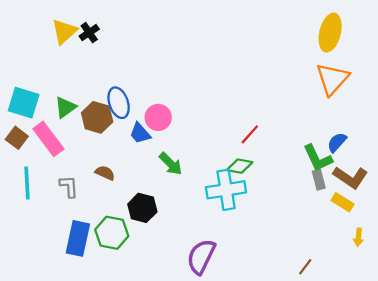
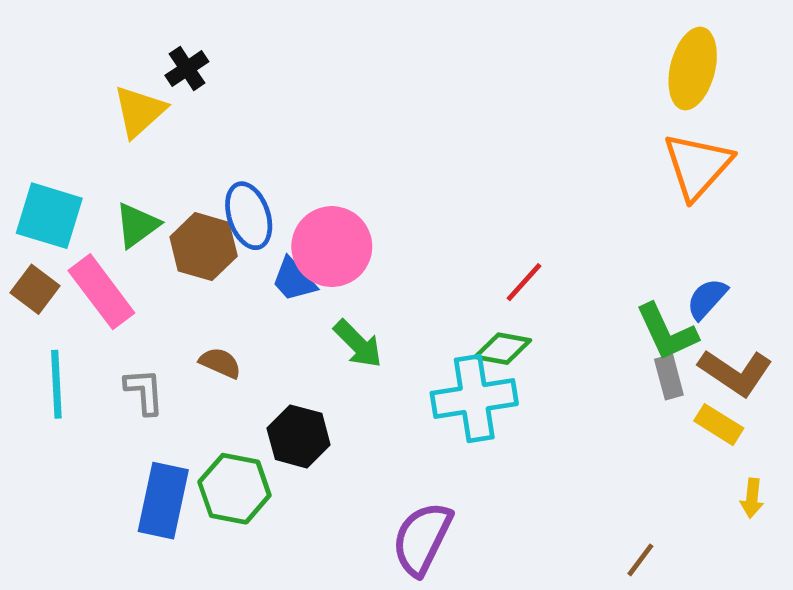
yellow triangle: (64, 31) -> (139, 111), moved
pink circle: (158, 117) -> (332, 247), size x1.4

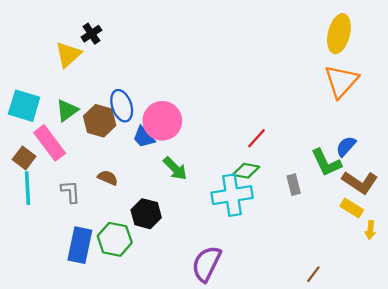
brown square: (35, 289) -> (24, 158), moved
gray rectangle: (669, 377) -> (294, 185), moved
yellow arrow: (752, 498) -> (370, 230), moved

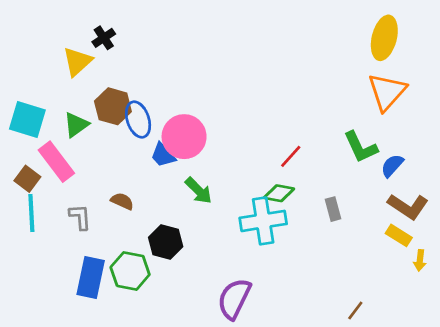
brown hexagon: (100, 121) -> (113, 106), moved
green L-shape: (326, 163) -> (361, 147), moved

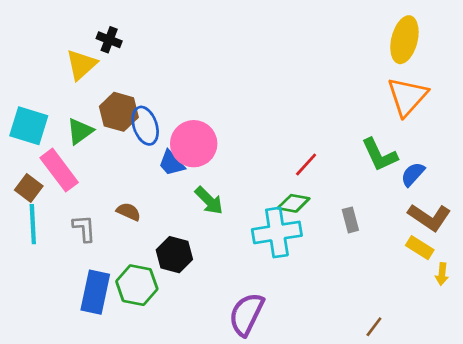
black cross: (104, 38) -> (109, 40), turned -35

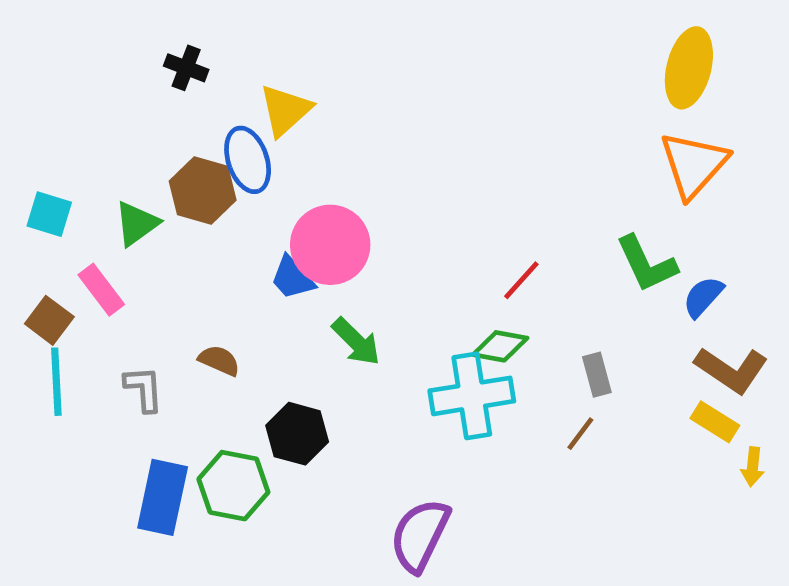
yellow triangle: (81, 65) -> (285, 110), moved
cyan square: (29, 126) -> (49, 214), size x0.7
blue ellipse: (145, 126) -> (248, 160), moved
pink rectangle: (59, 170) -> (101, 290), size x0.7
brown line: (374, 327) -> (580, 434), moved

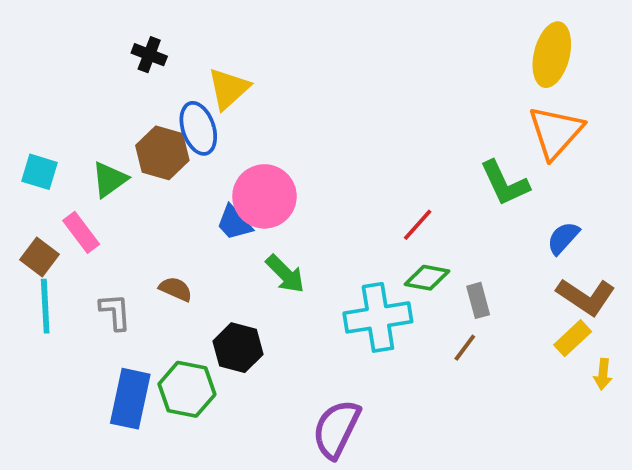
green L-shape: (646, 264) -> (505, 183), moved
green diamond: (500, 346) -> (427, 278), moved
yellow rectangle: (715, 422) -> (573, 338), turned -75

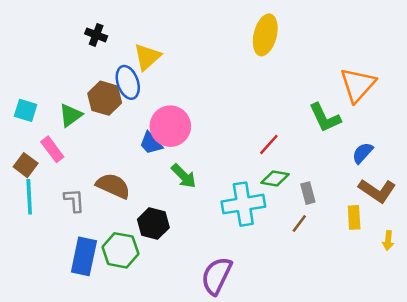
yellow ellipse: (552, 55) -> (265, 35), moved
brown semicircle: (176, 289) -> (113, 186), size x1.6
yellow rectangle: (573, 338) -> (354, 217), moved, turned -50

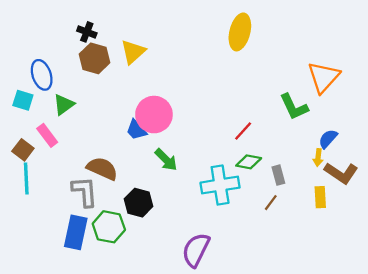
blue ellipse: (128, 82) -> (42, 75), moved
brown hexagon: (105, 98) -> (95, 58), moved
gray L-shape: (74, 200) -> (85, 192), moved, size x1.4
yellow arrow: (388, 241) -> (318, 157), moved

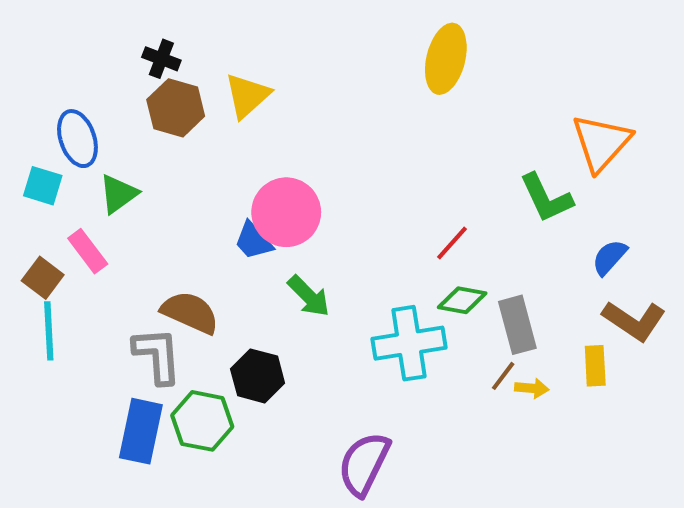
yellow arrow: (318, 157) -> (532, 388), moved, turned -91
gray rectangle: (278, 175) -> (517, 325), size x1.5

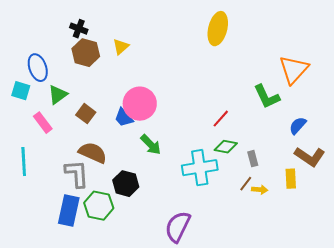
yellow triangle: (247, 96) -> (121, 47), size x0.7
brown square: (43, 278) -> (86, 114), moved
gray rectangle: (517, 325) -> (253, 159), size x0.6

